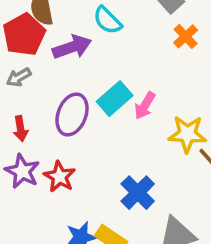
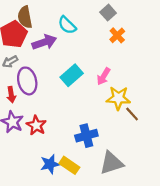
pink arrow: (145, 106) -> (104, 76), moved
purple ellipse: (72, 114) -> (27, 81), moved, turned -35
blue cross: (138, 193) -> (86, 136), turned 30

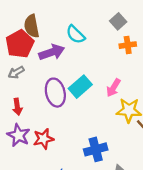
orange cross: (117, 35) -> (128, 45), turned 35
purple ellipse: (27, 81) -> (55, 93), moved
red star: (36, 125) -> (43, 139), turned 30

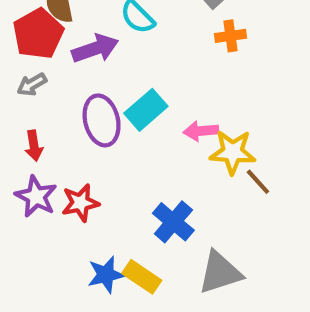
pink arrow: (113, 88) -> (201, 131), moved, turned 54
blue cross: (96, 149) -> (173, 222), turned -35

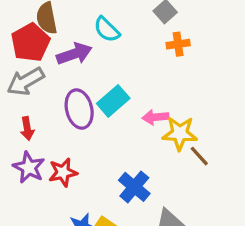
gray arrow: (32, 84) -> (26, 81), size x1.6

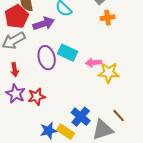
cyan rectangle: (113, 101) -> (68, 53), turned 66
brown line: (199, 156) -> (119, 116), moved
blue cross: (134, 187) -> (81, 117), moved

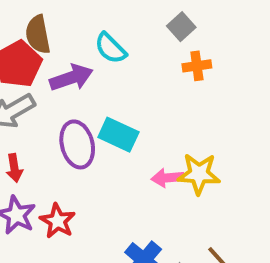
pink arrow: (94, 63) -> (167, 178), moved
red star: (37, 97) -> (58, 221), turned -30

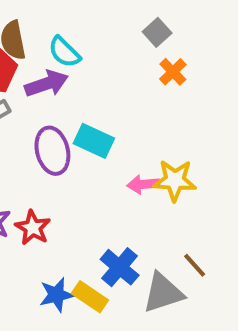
cyan semicircle: (111, 48) -> (64, 52), moved
orange cross: (197, 66) -> (173, 72), turned -36

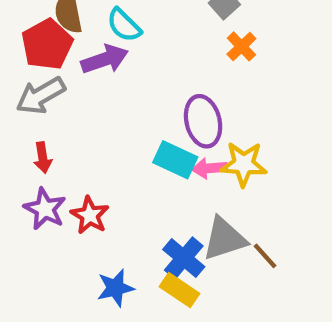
cyan rectangle: (94, 141) -> (175, 160), moved
purple ellipse: (52, 151) -> (203, 121), moved
gray triangle: (163, 293) -> (224, 239), moved
yellow rectangle: (90, 297) -> (180, 290), moved

